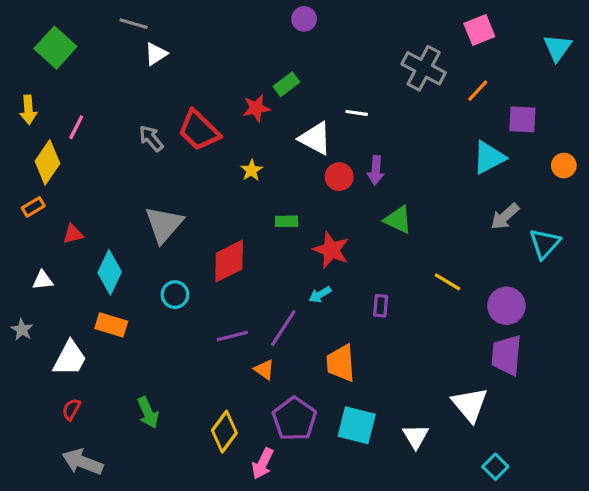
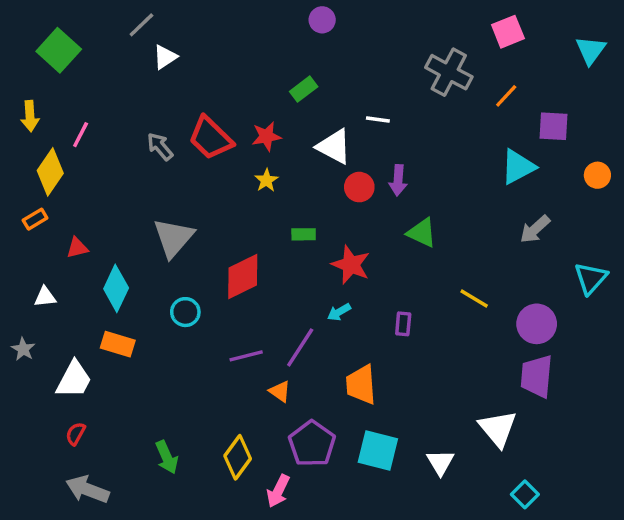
gray line: (134, 24) -> (141, 25), turned -60
red star: (256, 108) -> (266, 136), moved
cyan triangle: (545, 244) -> (591, 278), moved
green arrow: (148, 413) -> (167, 457), moved

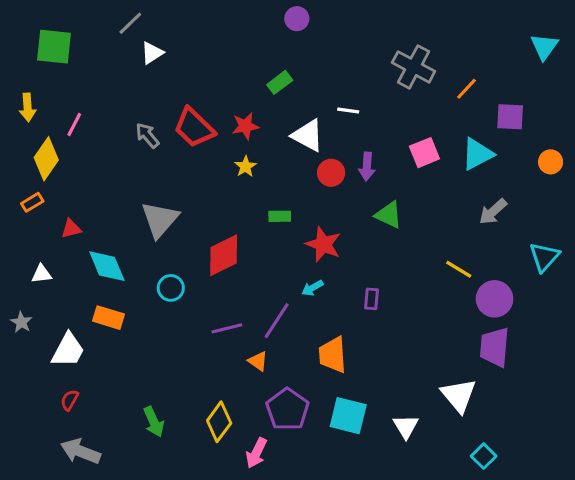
pink square: (508, 32) -> (424, 153), moved
green square: (59, 50) -> (54, 47), turned -36
cyan diamond: (116, 288) -> (107, 266), turned -48
yellow line: (474, 299) -> (459, 269), moved

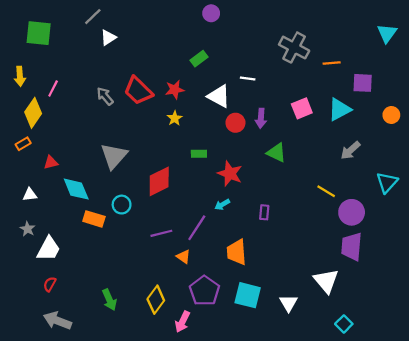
orange line: (466, 89) -> (332, 63), turned 42
orange rectangle: (109, 318) -> (94, 219), moved
gray star: (21, 322) -> (28, 229), moved

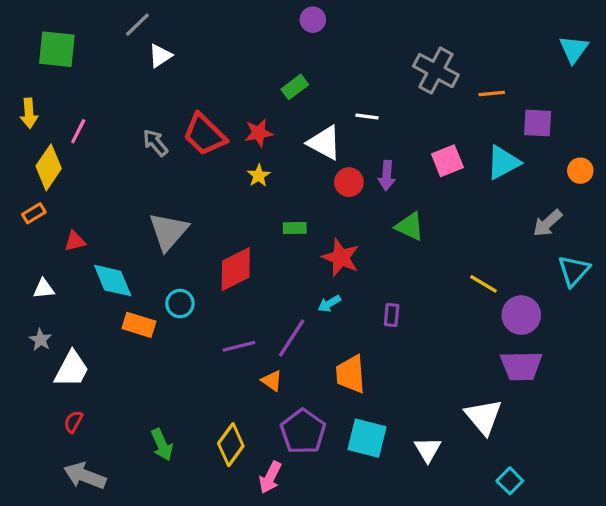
gray arrow: (350, 150) -> (547, 223), moved
purple trapezoid: (352, 247) -> (521, 366), turned -96

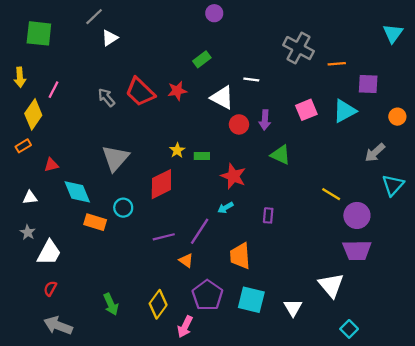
yellow star: (259, 176) -> (177, 150), moved

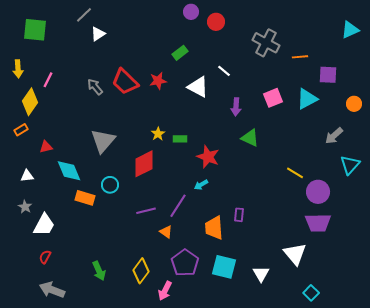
cyan triangle: (393, 33) -> (350, 30), turned 30
white line: (251, 80) -> (224, 71), turned 32
red circle: (239, 124) -> (216, 22), moved
purple rectangle: (268, 215) -> (239, 215), moved

